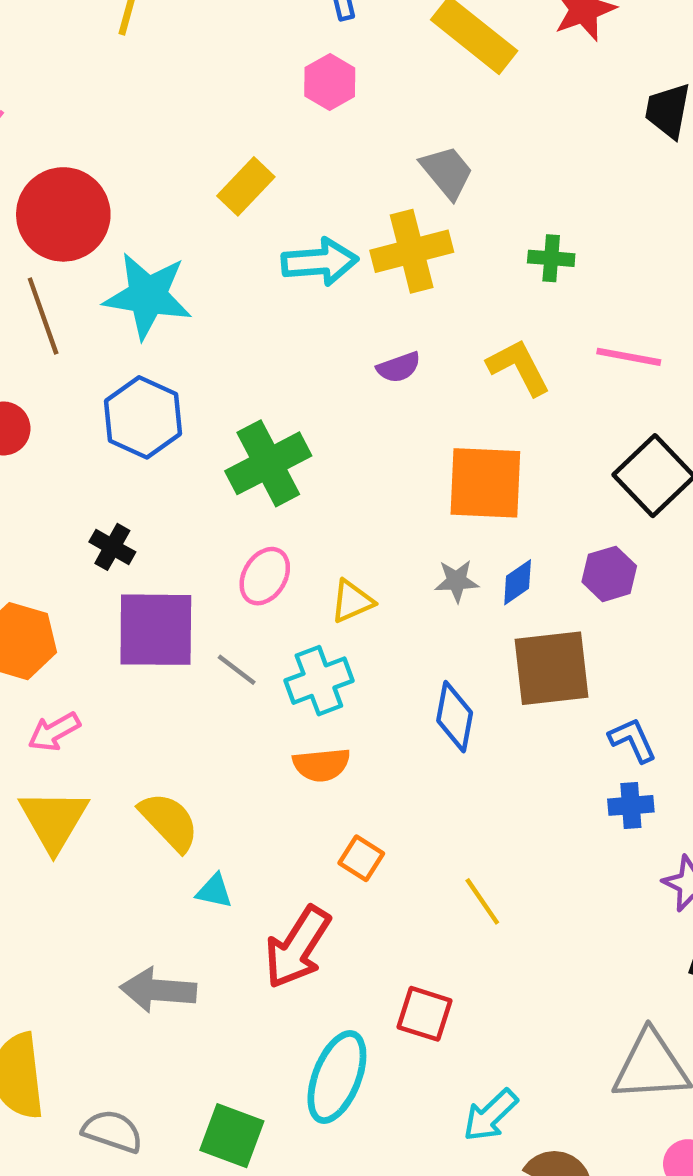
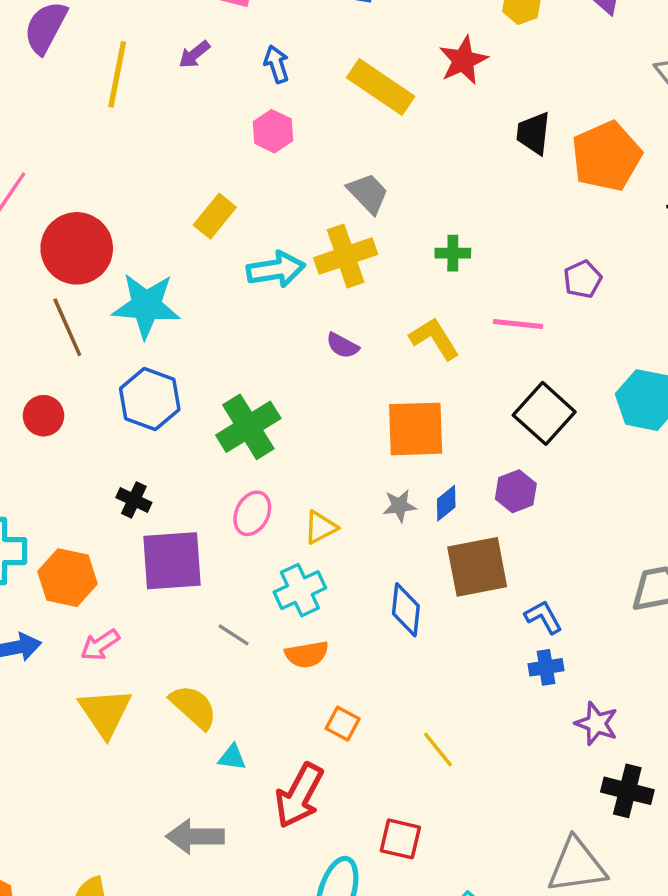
purple semicircle: (399, 367) -> (342, 346), turned 52
gray line: (237, 670) -> (234, 635), moved

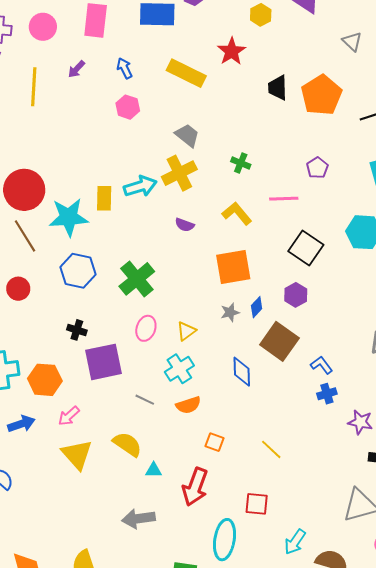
yellow rectangle: (215, 216) -> (104, 198), moved, turned -30
green cross: (453, 253) -> (241, 163), turned 30
brown square: (477, 567) -> (279, 341), turned -36

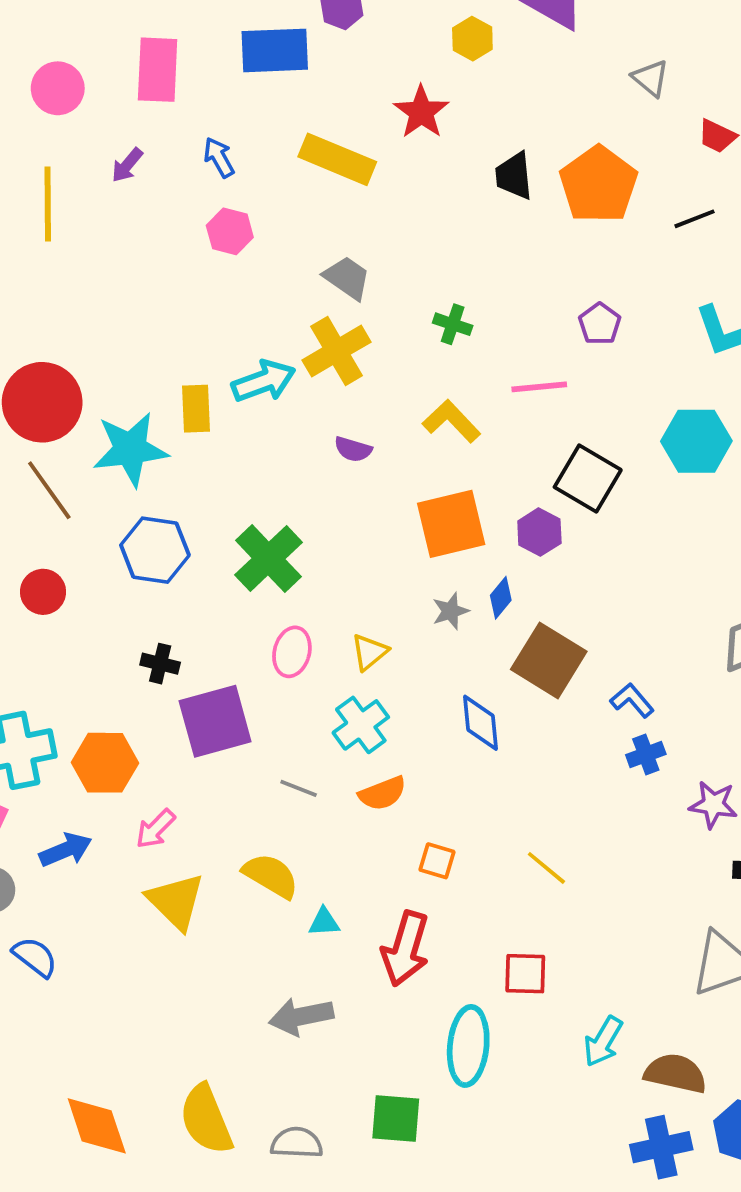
purple hexagon: (296, 295) -> (539, 532), moved

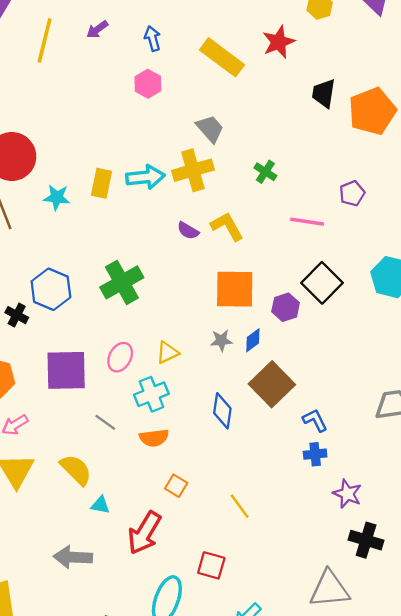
yellow L-shape: (451, 421) -> (227, 226), moved
cyan star: (130, 449) -> (57, 197), size x0.6
blue hexagon: (155, 550) -> (51, 289), moved
pink ellipse: (292, 652) -> (120, 357), moved
black cross: (160, 664) -> (17, 315), moved

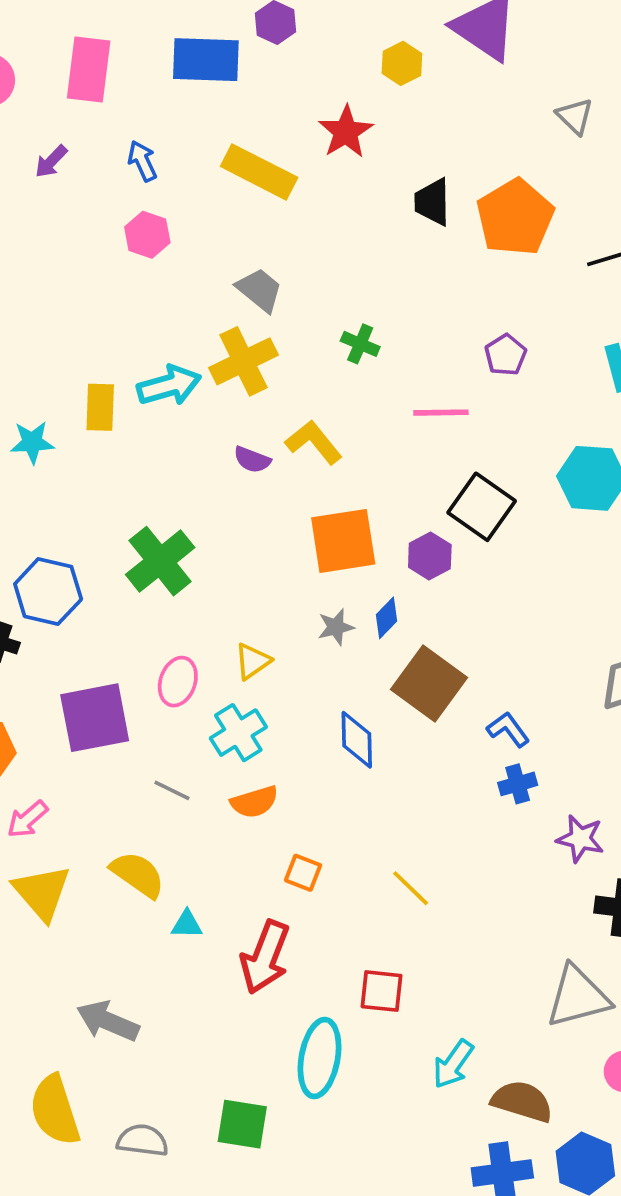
gray arrow: (73, 557) -> (108, 1021), moved, turned 30

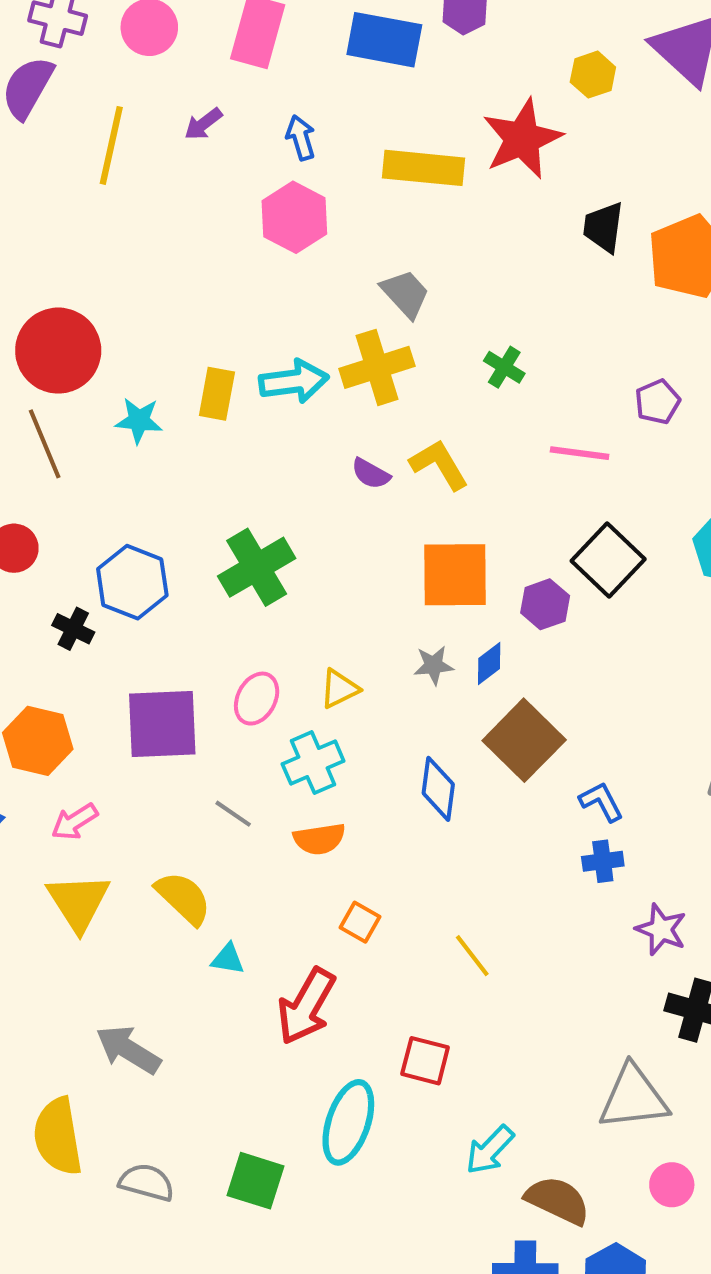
red star: (346, 132) -> (522, 139), size x1.4
yellow rectangle: (259, 172) -> (423, 168), turned -30
pink hexagon: (147, 235) -> (294, 217), size x1.4

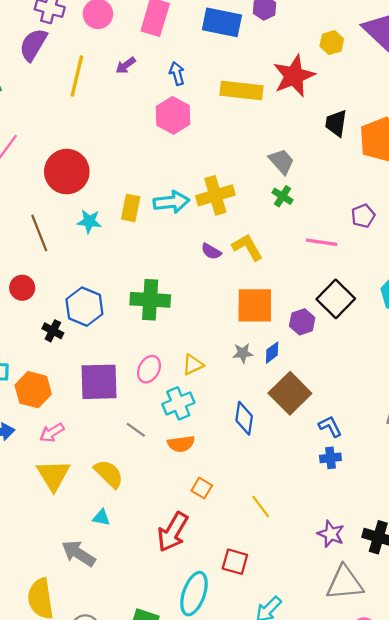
gray trapezoid: (405, 294) -> (281, 161), moved
red circle: (58, 351) -> (67, 172), moved
green cross: (257, 567) -> (150, 300), turned 33
purple star: (661, 929) -> (331, 534), moved
cyan triangle: (228, 959) -> (101, 518), moved

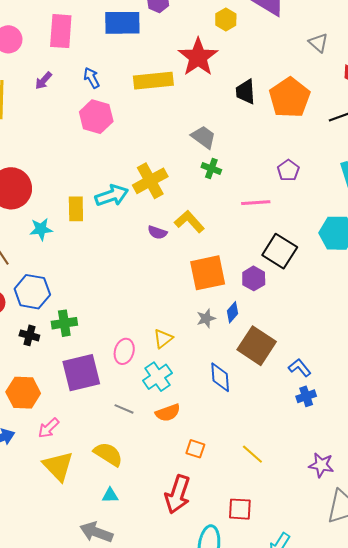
green cross: (150, 300) -> (64, 323), moved, size x0.7
blue hexagon: (84, 307) -> (32, 292), moved

